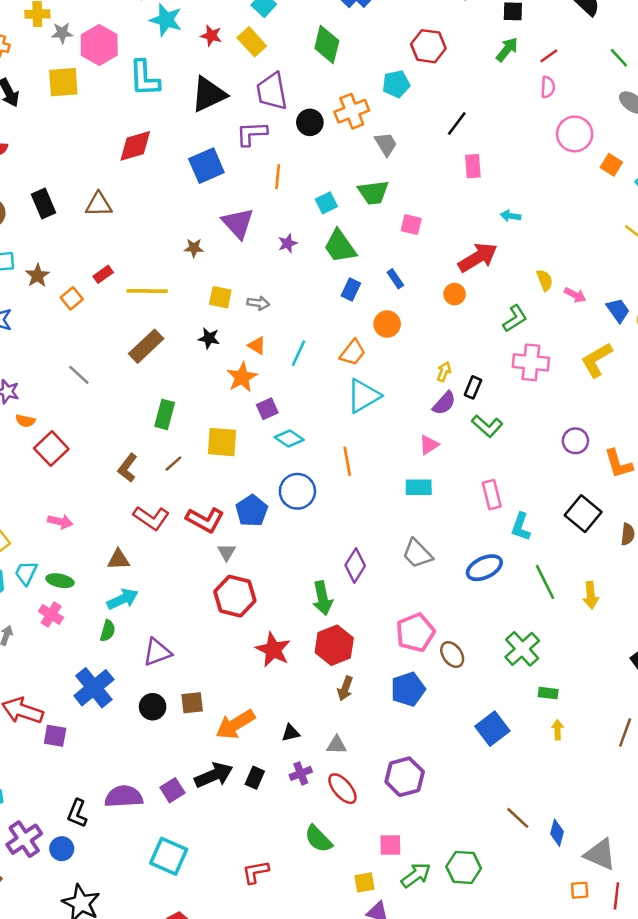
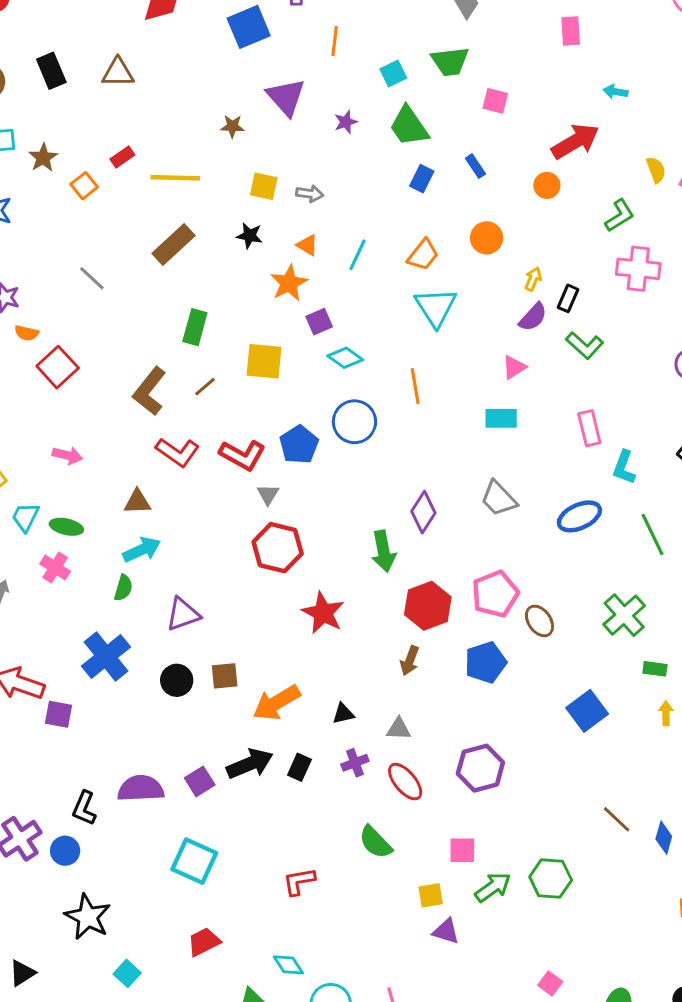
orange circle: (387, 324) -> (487, 238), moved
cyan triangle: (364, 396) -> (436, 307), turned -33
brown L-shape: (128, 468) -> (149, 391), size x1.4
red hexagon: (334, 645) -> (428, 606), moved

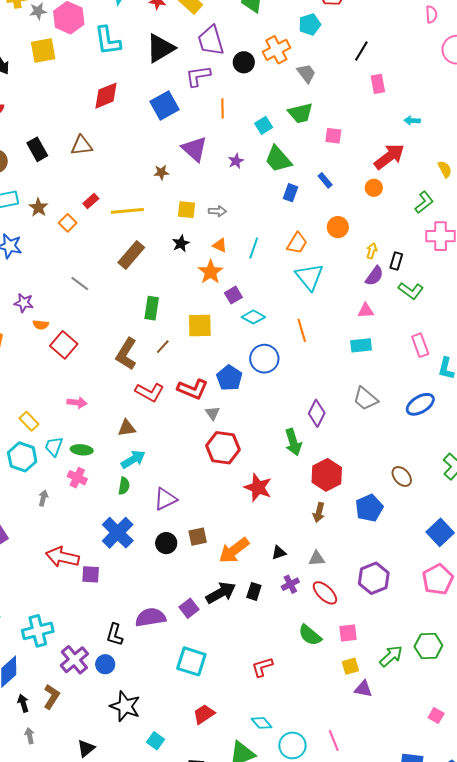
black star: (250, 236) -> (181, 243), turned -30
pink triangle: (514, 367) -> (366, 311), turned 36
pink pentagon: (495, 594) -> (438, 579), moved
pink square: (462, 850) -> (348, 633), moved

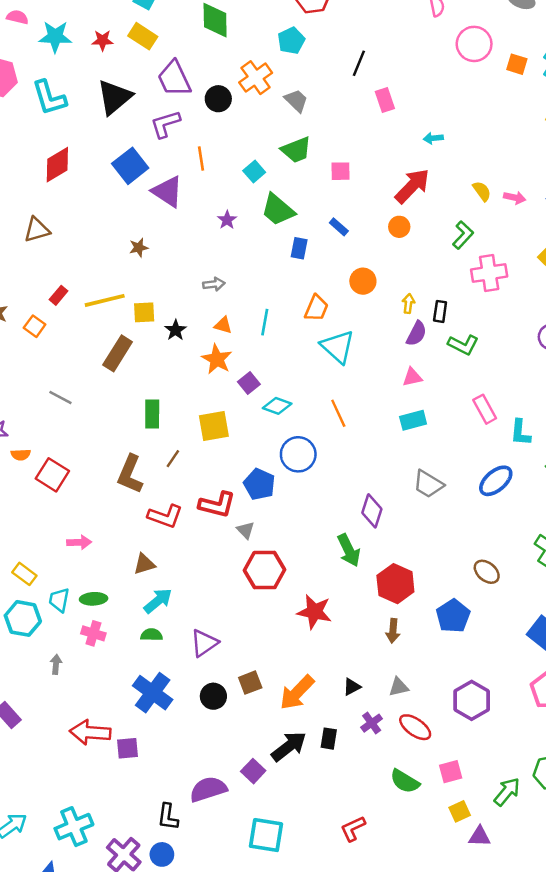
purple triangle: (194, 149) -> (167, 192), moved
yellow square: (186, 210) -> (144, 312), moved
green semicircle: (124, 486) -> (152, 635), turned -90

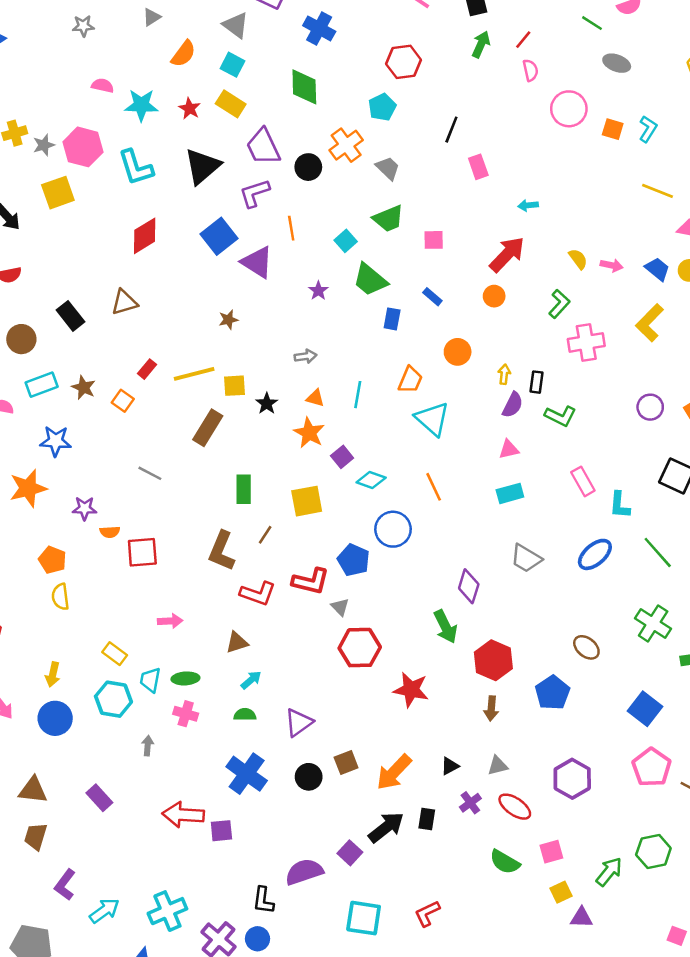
red star: (102, 40) -> (190, 109), turned 30
red square: (52, 475) -> (142, 552), turned -36
cyan arrow: (158, 601) -> (251, 680), size x0.7
red L-shape: (353, 829) -> (427, 913), moved

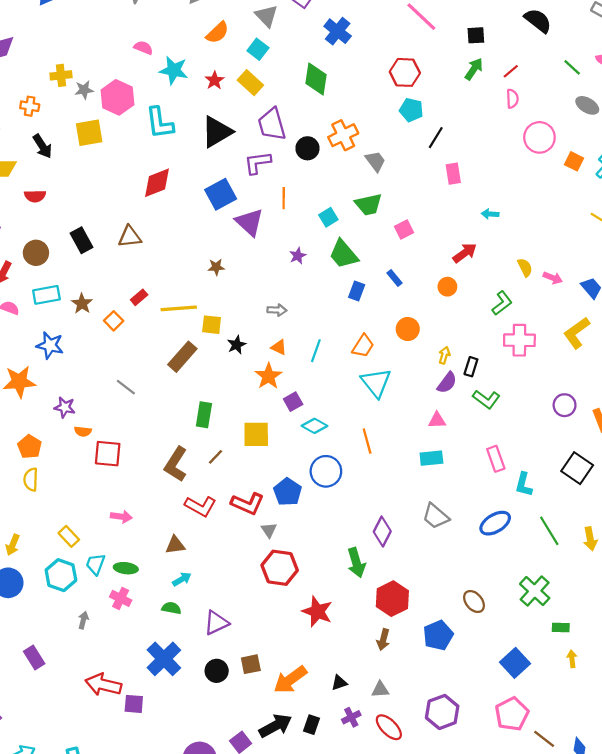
cyan pentagon: (382, 107) -> (411, 110), moved, turned 30
pink square: (434, 240) -> (404, 229), turned -36
red arrow: (507, 254) -> (465, 253), size x0.7

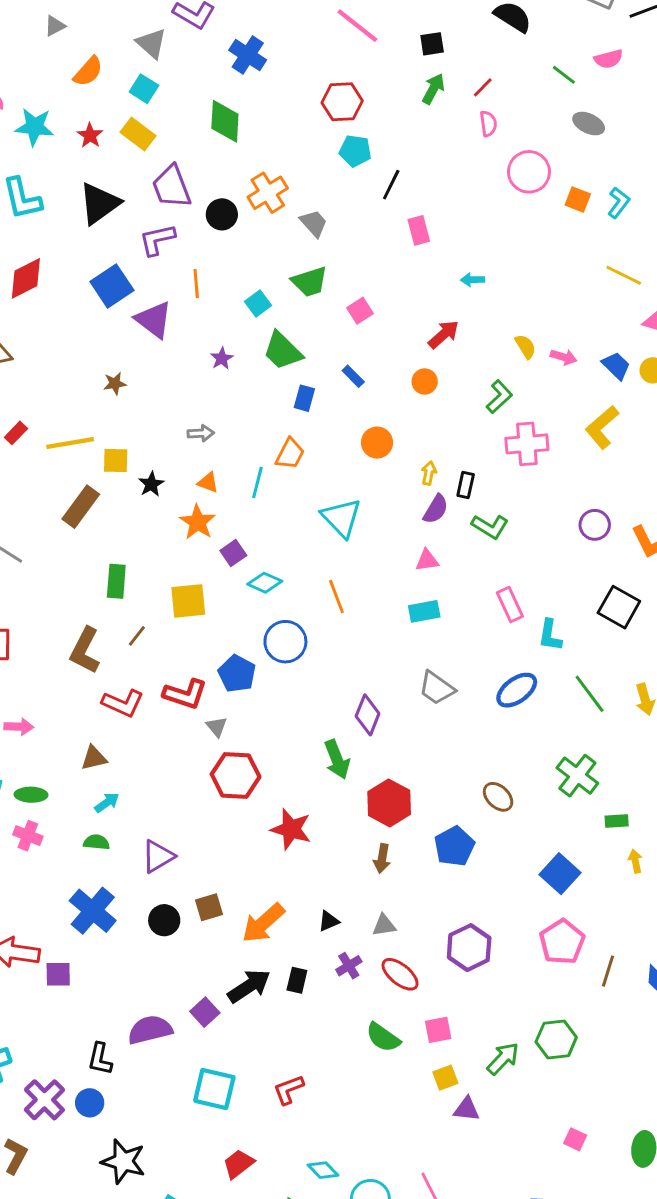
orange trapezoid: (363, 346) -> (290, 454), moved
brown line: (544, 739) -> (608, 971), turned 75

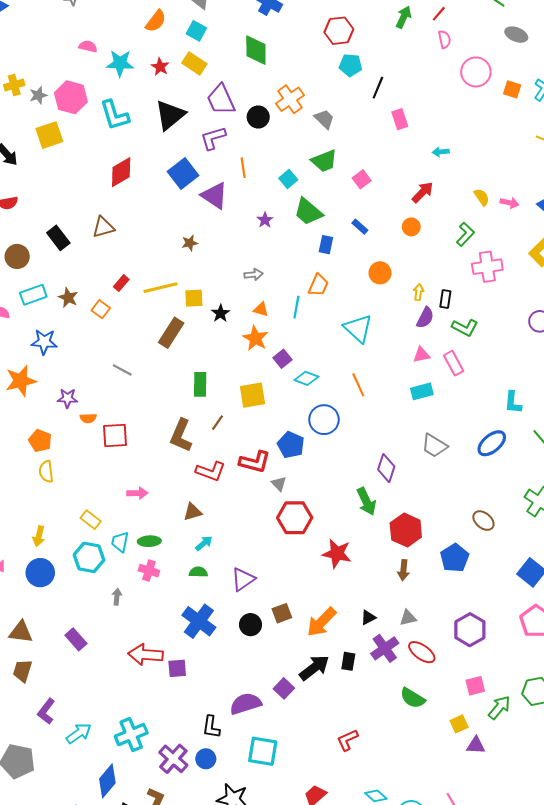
pink rectangle: (510, 604) -> (454, 363), moved
purple cross: (349, 966) -> (385, 648), size x1.5
pink square: (438, 1030) -> (475, 686), moved
cyan square: (214, 1089) -> (263, 751), moved

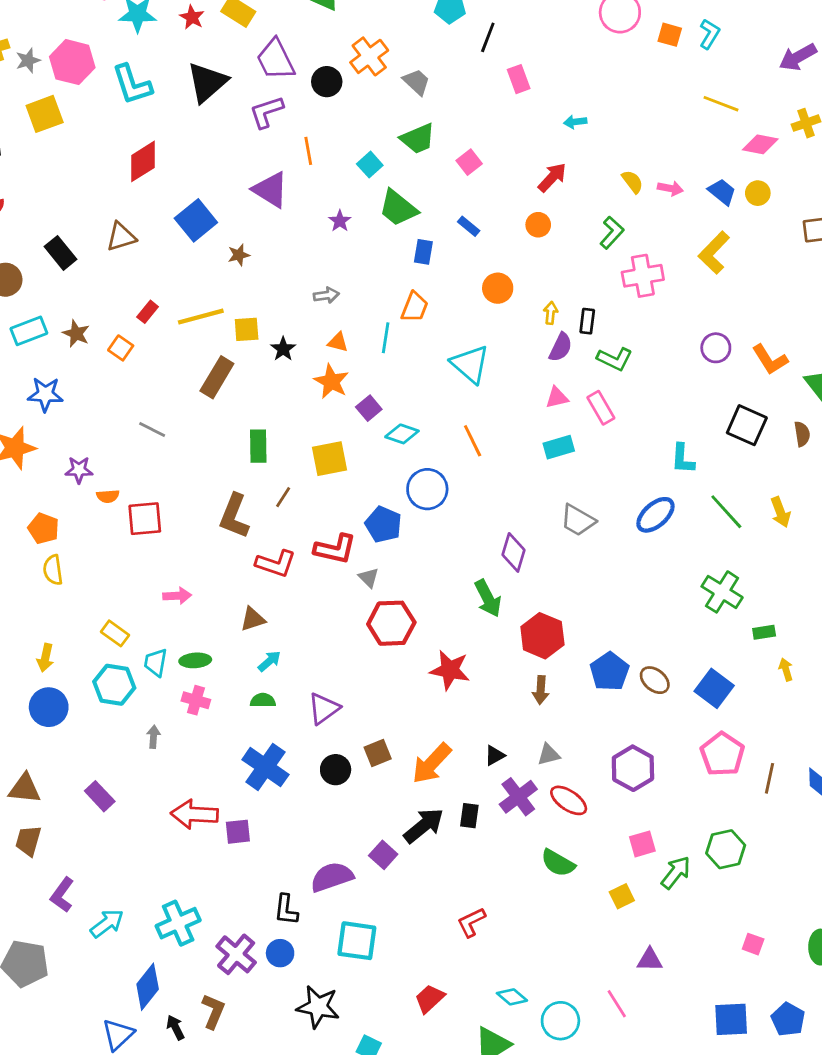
blue square: (183, 173) -> (196, 220), moved
brown ellipse: (483, 521) -> (655, 680), moved
purple triangle: (476, 745) -> (650, 960), moved

